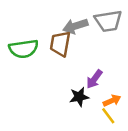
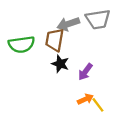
black star: (79, 97) -> (60, 64), moved, turned 30
orange arrow: (112, 101) -> (85, 99), moved

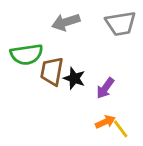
gray arrow: (68, 24) -> (66, 22), moved
brown trapezoid: (55, 40) -> (52, 71), moved

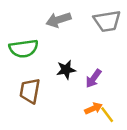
brown trapezoid: (52, 71) -> (30, 91), moved
black star: (74, 78) -> (66, 70), turned -30

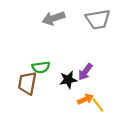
green semicircle: (24, 49) -> (41, 67), moved, size x0.7
black star: (66, 70) -> (68, 80), moved

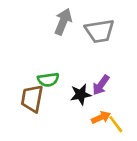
gray arrow: (53, 18) -> (63, 22), turned 130
gray trapezoid: (98, 19) -> (100, 31), moved

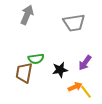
gray arrow: (63, 22) -> (27, 15), moved
purple arrow: (101, 85) -> (85, 63), moved

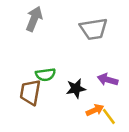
purple arrow: (85, 63) -> (108, 80), turned 70

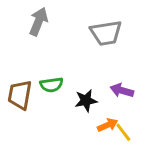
brown trapezoid: (30, 92) -> (20, 95), moved

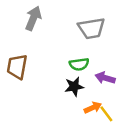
green semicircle: (51, 85) -> (79, 64), moved
brown trapezoid: (20, 95) -> (17, 67), moved

